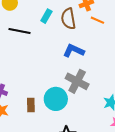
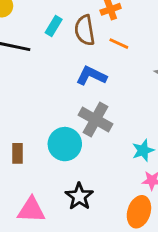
orange line: (97, 20) -> (119, 44), moved
brown rectangle: (31, 105) -> (17, 153), moved

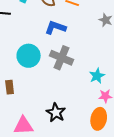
cyan circle: (65, 144) -> (29, 56), moved

